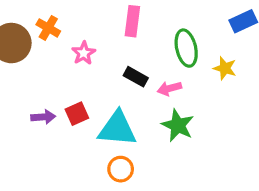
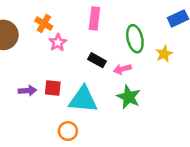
orange cross: (48, 28) -> (44, 24), moved
yellow star: (225, 68) -> (164, 54), turned 30
red square: (77, 114) -> (53, 88), turned 30
orange circle: (121, 169) -> (68, 131), moved

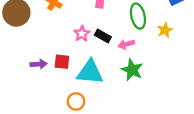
pink star: (58, 42) -> (82, 34), moved

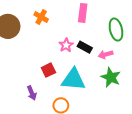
red square: (62, 62) -> (48, 70), turned -32
purple arrow: (39, 64) -> (32, 93), moved, turned 72

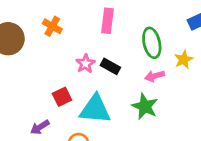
pink arrow: (106, 54) -> (155, 76), moved
purple arrow: (32, 93) -> (40, 127), turned 80

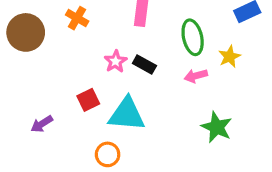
green star: (145, 106) -> (217, 127), moved
purple arrow: (40, 127) -> (42, 124), moved

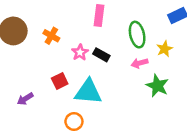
orange cross: (77, 18) -> (51, 36), moved
green star: (217, 127) -> (157, 86), moved

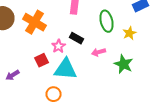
orange cross: (51, 36) -> (34, 22), size x1.6
pink star: (80, 52) -> (58, 46), moved
pink arrow: (139, 63) -> (98, 52), moved

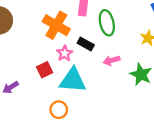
green ellipse: (106, 21) -> (107, 23), moved
orange cross: (34, 22) -> (56, 25), moved

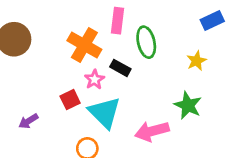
pink arrow: (112, 60) -> (152, 131), moved, size x1.6
cyan triangle: (73, 80) -> (105, 113), turned 40

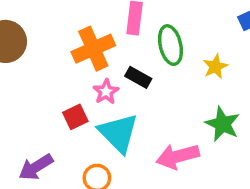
orange cross: (84, 45) -> (93, 49), turned 36
yellow star: (197, 61) -> (215, 67), moved
purple arrow: (28, 121) -> (36, 167), moved, size x1.4

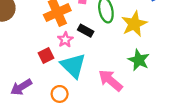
yellow star: (215, 67) -> (134, 24), size x1.6
pink arrow: (178, 156) -> (110, 80), turned 55

